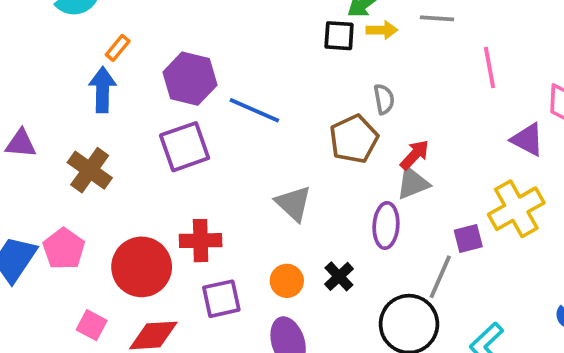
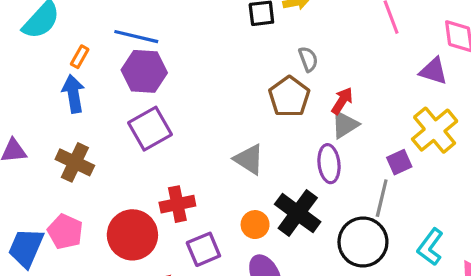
blue line: (254, 110) -> (136, 37), moved
black cross: (339, 276) -> (298, 213), size x1.8

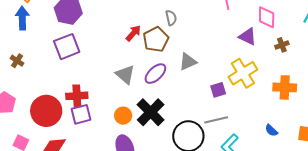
red arrow: (342, 101) -> (133, 33), moved
brown cross: (75, 162) -> (17, 61), size x0.6
purple ellipse: (329, 164) -> (155, 74), moved, turned 45
gray line: (382, 198) -> (216, 120), moved, turned 55
purple square: (203, 249) -> (81, 114), moved

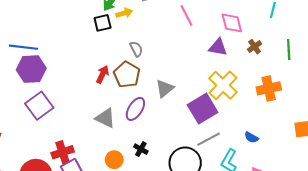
purple square: (218, 90) -> (203, 109), size x1.8
black cross: (151, 112) -> (141, 149), size x0.5
blue semicircle: (271, 130) -> (251, 137), moved

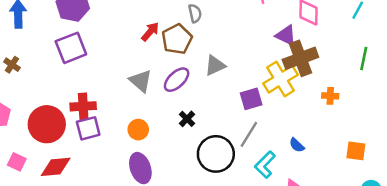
brown cross: (255, 47) -> (300, 58), moved, size x2.0
orange cross: (269, 88) -> (330, 96), size x0.6
purple square: (203, 109) -> (251, 99), size x0.7
gray line: (209, 139) -> (249, 134), turned -45
black cross: (141, 149) -> (187, 119), moved

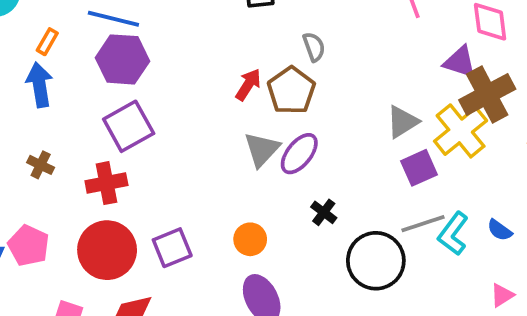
gray triangle: (215, 65) -> (402, 122), moved
gray triangle: (141, 81) -> (262, 149), moved, turned 40
red cross: (83, 106) -> (106, 183), moved
gray line: (249, 134) -> (423, 224), turned 48
cyan L-shape: (265, 165) -> (453, 234), moved

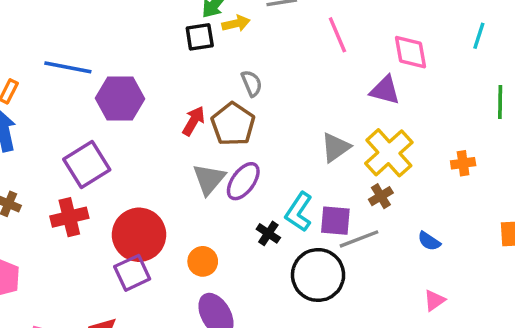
purple hexagon: (122, 59) -> (120, 98), moved
brown cross: (487, 95) -> (381, 196), moved, size x0.5
purple square: (419, 168) -> (335, 221), moved, turned 32
cyan L-shape: (453, 234) -> (299, 212), moved
red circle: (107, 250) -> (139, 235), moved

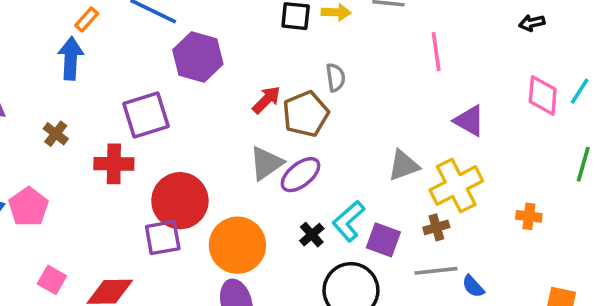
pink diamond: (411, 52) -> (543, 95), moved
gray line: (359, 239) -> (436, 271), moved
orange circle: (203, 261) -> (237, 245), size x1.8

